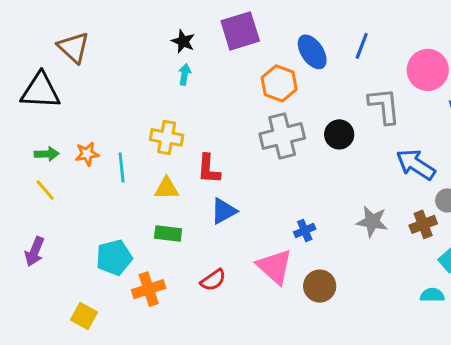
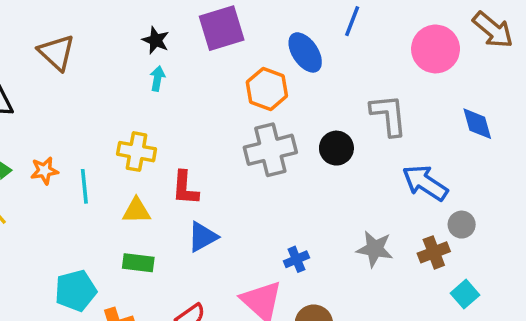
blue line: (362, 46) -> (352, 21), moved
brown triangle: (74, 47) -> (57, 52), moved
pink circle: (428, 70) -> (436, 49), moved

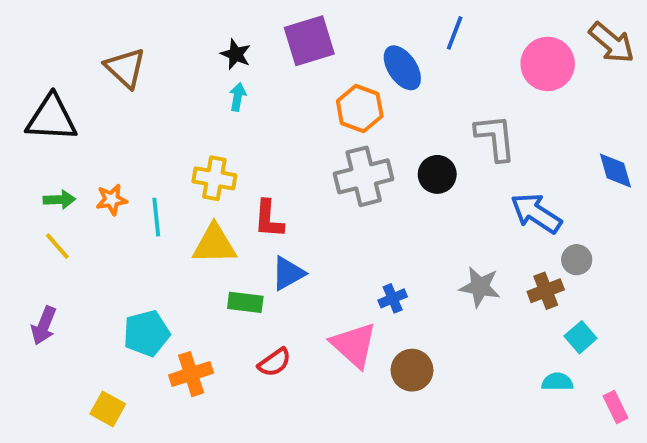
blue diamond: (477, 124) -> (615, 171), moved
yellow triangle: (137, 211) -> (214, 244), size x1.4
green rectangle: (138, 263) -> (245, 302), moved

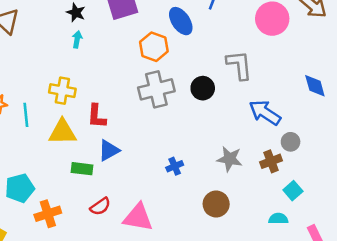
pink triangle: (354, 345) -> (138, 217), moved, turned -32
brown circle: (412, 370) -> (216, 204), moved

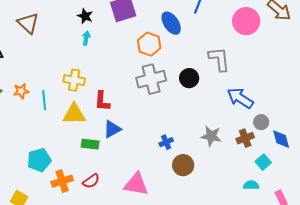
blue diamond: (315, 86) -> (281, 139), moved
brown circle: (216, 204) -> (183, 165), moved
red semicircle: (100, 206) -> (91, 181), moved

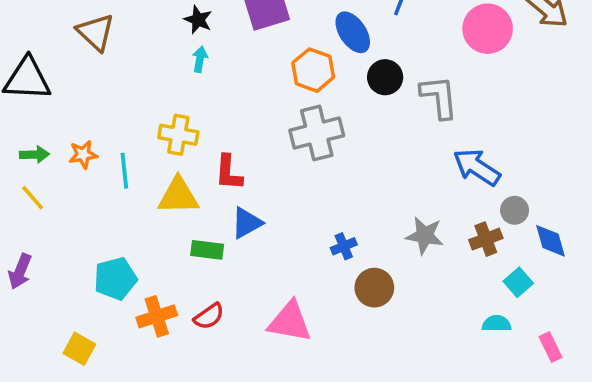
black circle: (189, 78) -> (385, 77), moved

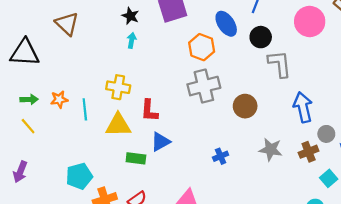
black circle: (385, 77) -> (261, 37), moved
blue arrow: (477, 167) -> (303, 107), turned 44
brown circle: (374, 288) -> (245, 106), moved

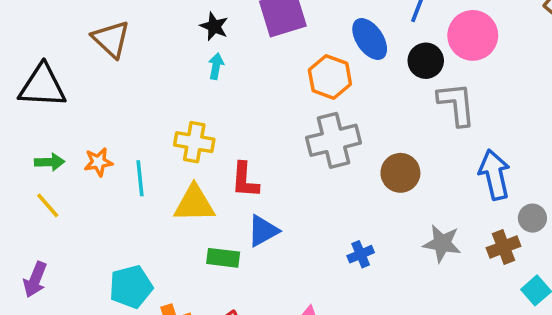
pink circle: (310, 22) -> (473, 35), moved

